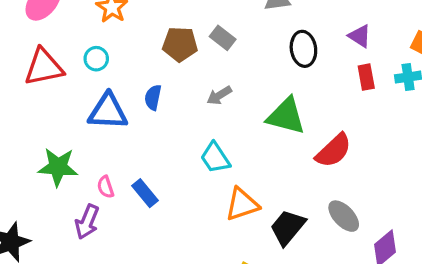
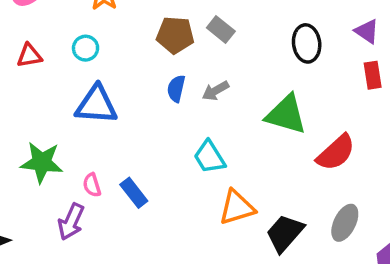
red triangle: (44, 67) -> (29, 56), size x0.6
blue semicircle: (153, 97) -> (176, 89), moved
gray ellipse: (344, 216) -> (345, 223), turned 68

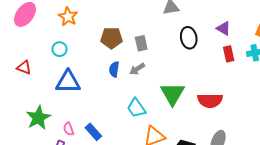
gray rectangle: (221, 29) -> (141, 43), moved, turned 42
red triangle: (29, 56) -> (24, 67), moved, turned 35
green triangle: (286, 115) -> (172, 94), moved, turned 48
red semicircle: (336, 153) -> (210, 101), turned 45
green star: (42, 162) -> (38, 118), turned -30

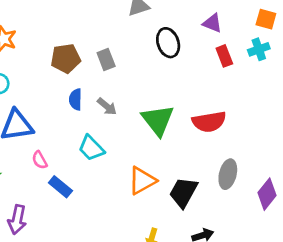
gray arrow: (137, 69) -> (107, 107), moved, turned -98
cyan trapezoid: (136, 108) -> (91, 148), moved
pink semicircle: (69, 129) -> (40, 160), moved

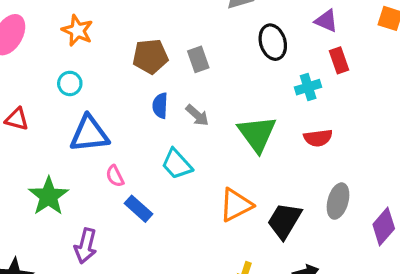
cyan cross: (259, 49) -> (308, 87), moved
red semicircle: (209, 122) -> (318, 138), size x0.7

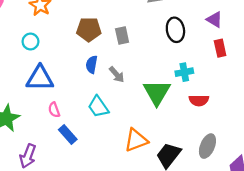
cyan cross: (308, 87) -> (184, 72), moved

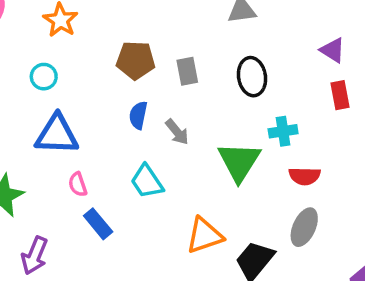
black ellipse: (175, 30) -> (252, 77), moved
gray ellipse: (207, 146) -> (304, 227), moved

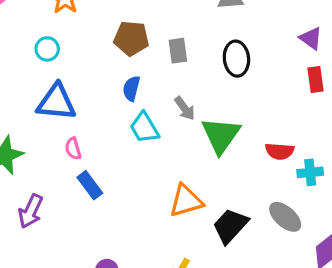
cyan cross: (283, 131) -> (310, 172), moved
gray arrow: (177, 132) -> (185, 108), moved
cyan trapezoid: (147, 182) -> (144, 128), moved
gray ellipse: (304, 227) -> (285, 217), moved, turned -76

